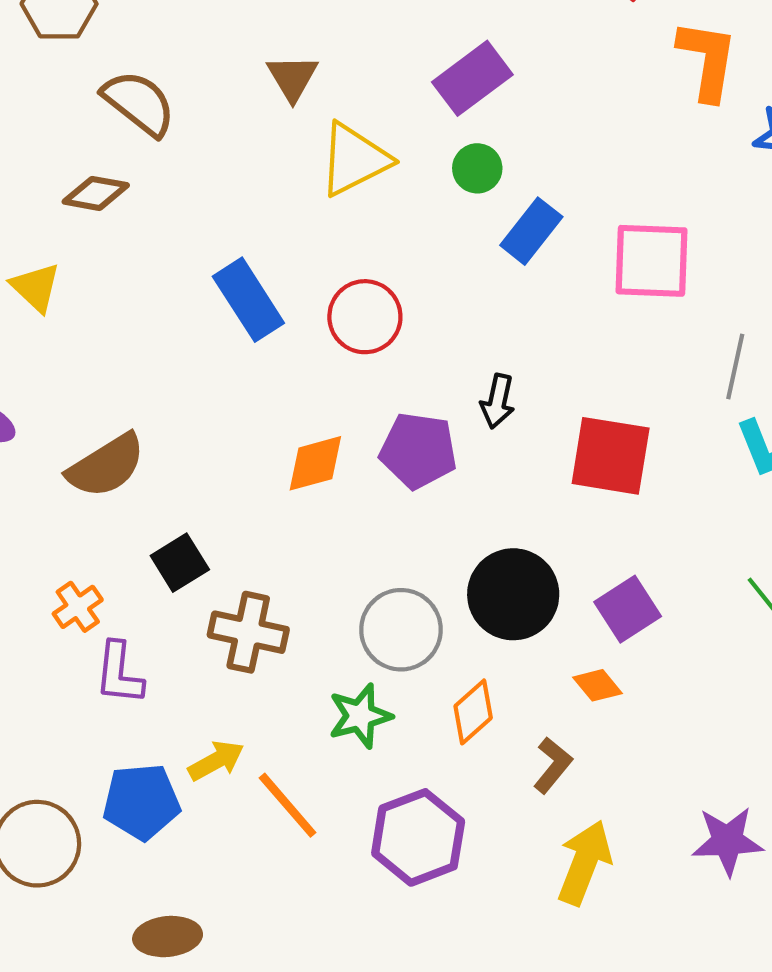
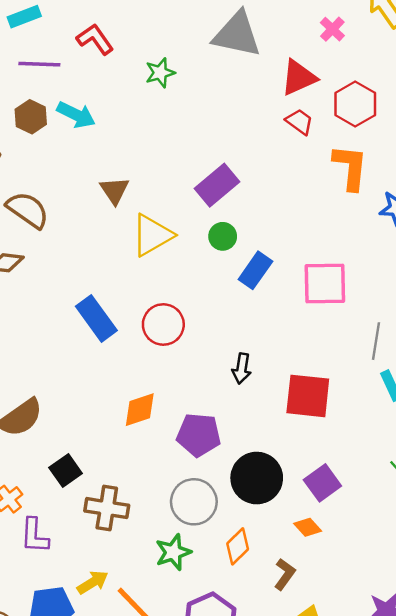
purple pentagon: (418, 451) -> (199, 435), moved

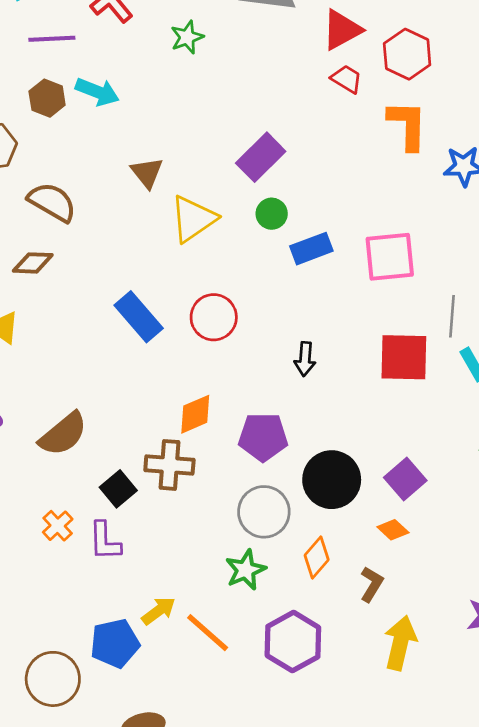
blue rectangle: (255, 270) -> (311, 249), turned 39
red square: (308, 396) -> (404, 357), moved
brown cross: (107, 508) -> (169, 465), moved
purple L-shape: (35, 536) -> (105, 541), moved

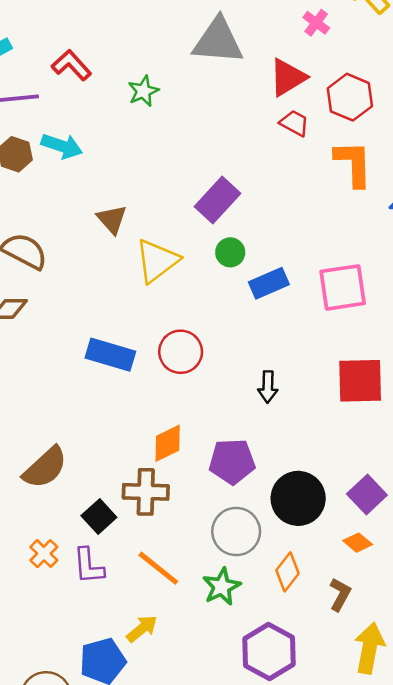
blue rectangle: (139, 317) -> (110, 355), turned -30
orange line: (208, 633) -> (158, 568), moved

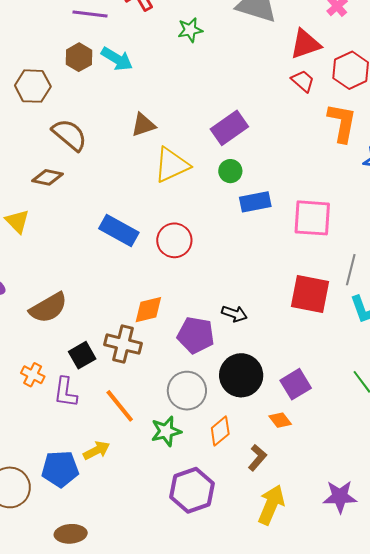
brown triangle: (112, 219) -> (143, 125), turned 40
black arrow: (268, 387) -> (234, 314), moved, turned -85
orange cross: (44, 554) -> (33, 375), turned -30

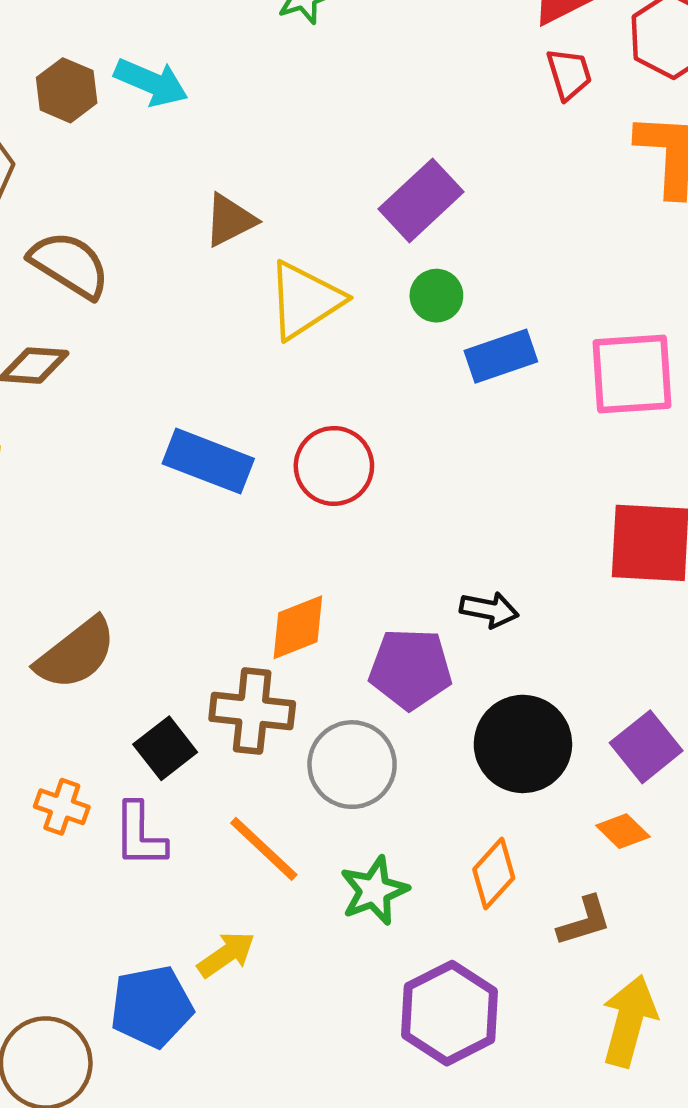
red trapezoid: (303, 81) -> (569, 74), turned 40
gray circle: (187, 391) -> (352, 765), moved
brown L-shape: (257, 458) -> (584, 921), turned 40

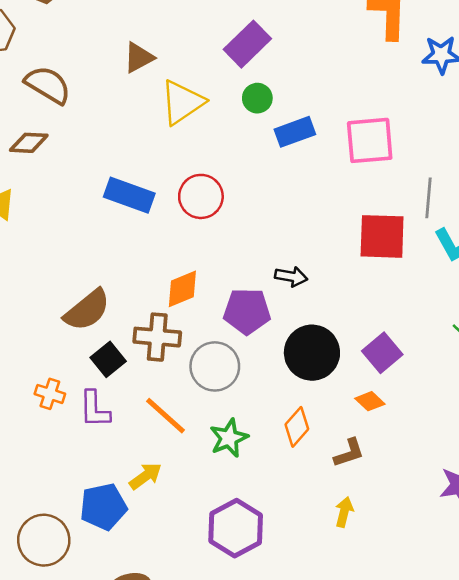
brown semicircle: (76, 654) -> (87, 310), moved
purple hexagon: (450, 1013) -> (236, 528), moved
yellow arrow: (629, 1021) -> (344, 512), moved, size x0.6

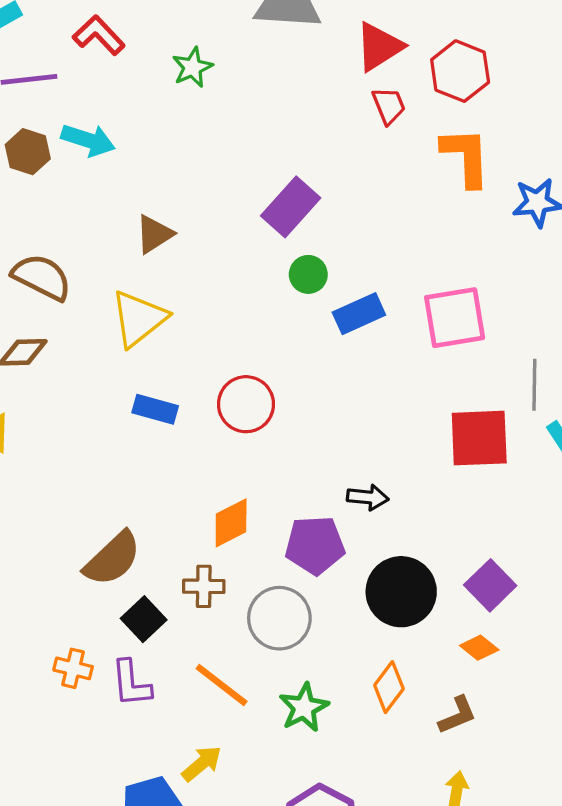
yellow triangle: (182, 102) -> (139, 319), moved
blue rectangle: (129, 195) -> (155, 409), size x0.7
brown cross: (157, 337) -> (204, 586), size x0.7

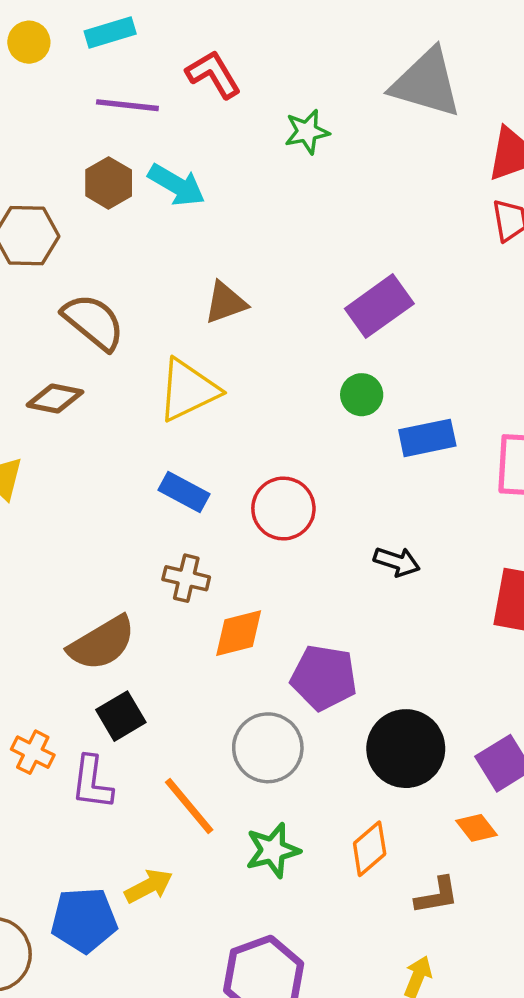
green circle: (308, 274) -> (362, 395), moved
black arrow: (368, 497) -> (397, 562), moved
brown cross: (204, 586) -> (186, 578), moved

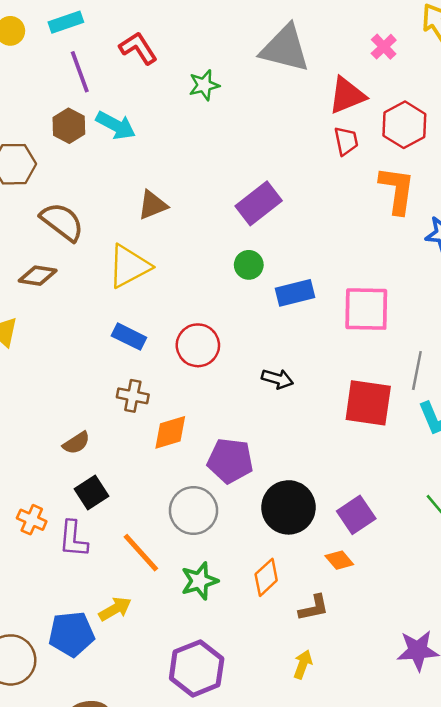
purple line: (127, 105) -> (80, 72), turned 66
brown semicircle: (102, 643) -> (76, 443), size x0.6

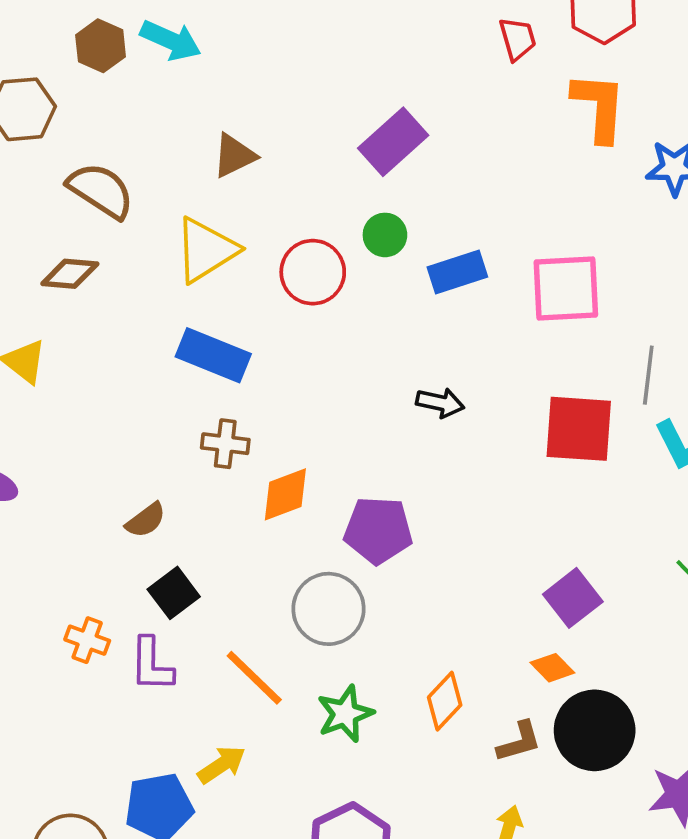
blue rectangle: (129, 337) -> (213, 355), size x1.4
red circle: (198, 345) -> (313, 272), moved
black circle: (288, 507) -> (595, 730), moved

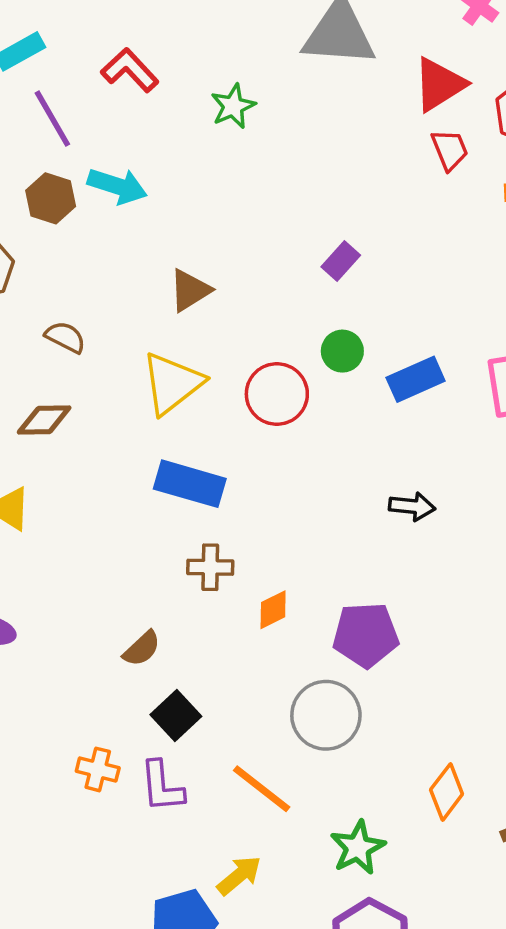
purple rectangle: (393, 142) -> (341, 261), size x0.6
brown semicircle: (101, 190) -> (65, 337), size x0.6
orange diamond: (285, 494) -> (273, 610), size x0.7
green star: (345, 714) -> (358, 848), moved

